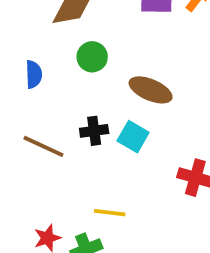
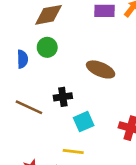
green circle: (92, 57) -> (47, 47), moved
cyan square: (133, 137) -> (84, 122), moved, turned 36

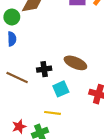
green circle: (47, 47) -> (12, 17), moved
brown ellipse: (101, 69) -> (75, 63), moved

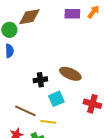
brown line: (17, 77) -> (25, 111), moved

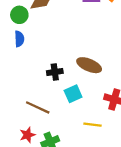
yellow line: (48, 122) -> (93, 125), moved

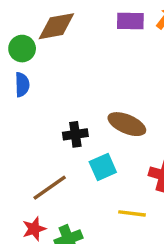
brown line: (38, 107) -> (50, 188), turned -60

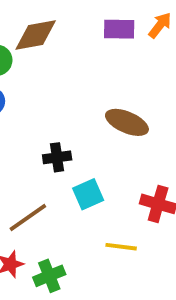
brown ellipse: (127, 124) -> (127, 122), moved

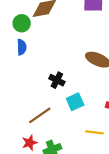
black cross: (57, 157) -> (57, 80), turned 35

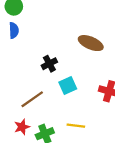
black cross: (57, 80) -> (49, 64), turned 35
yellow line: (94, 132) -> (76, 126), moved

